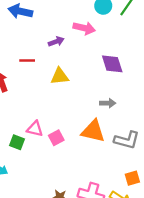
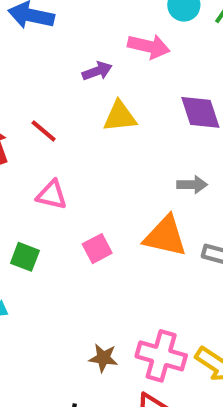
red line: (27, 61) -> (44, 131), moved, turned 40
yellow triangle: (60, 76) -> (120, 116), moved
pink triangle: (35, 129) -> (52, 195), moved

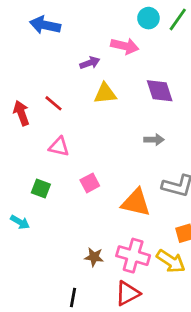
orange triangle: (165, 236) -> (136, 203), moved

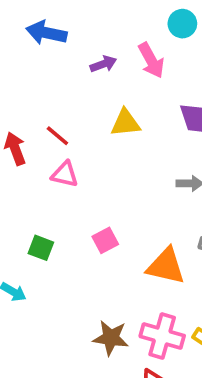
pink arrow: (125, 46) -> (151, 60), turned 48
purple arrow: (90, 63) -> (103, 64), moved
pink triangle: (59, 147) -> (65, 174), moved
brown star: (94, 257) -> (111, 338), size x1.4

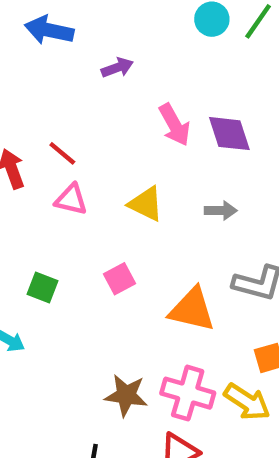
pink arrow: (151, 60) -> (174, 125), moved
yellow triangle: (125, 123) -> (146, 204), moved, turned 32

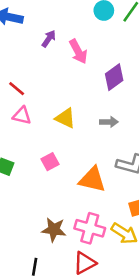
purple arrow: (117, 68) -> (49, 39), turned -36
pink arrow: (174, 125) -> (78, 51), moved
purple diamond: (229, 134) -> (114, 77), turned 72

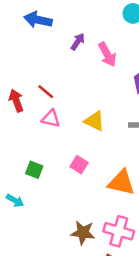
pink square: (50, 162) -> (79, 165), turned -30

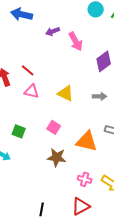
purple arrow: (78, 42) -> (53, 31), turned -144
pink cross: (119, 231) -> (85, 179), size x0.6
brown star: (83, 233) -> (57, 157), moved

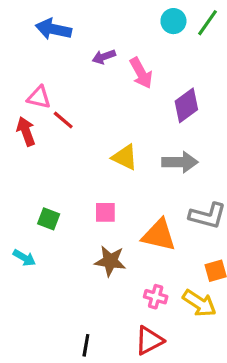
pink triangle: (32, 91) -> (39, 97), moved
gray arrow: (100, 96) -> (180, 162), size x1.5
pink square: (54, 127) -> (105, 212), turned -32

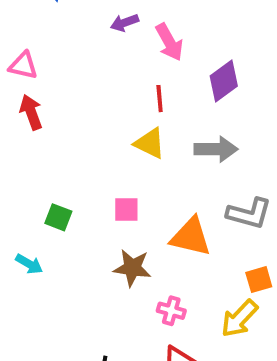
pink triangle: (39, 97) -> (23, 65), moved
red line: (63, 120) -> (160, 99), moved, turned 45
pink cross: (156, 297) -> (171, 311), moved
yellow arrow: (199, 303) -> (239, 319), turned 100

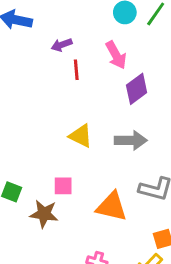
pink arrow: (169, 42) -> (116, 55), moved
red line: (160, 99) -> (76, 70), moved
brown star: (132, 268) -> (44, 214), moved

